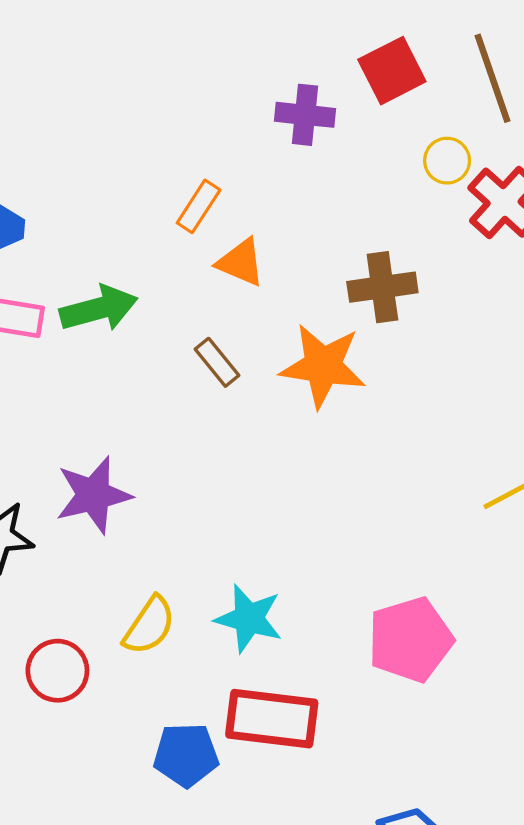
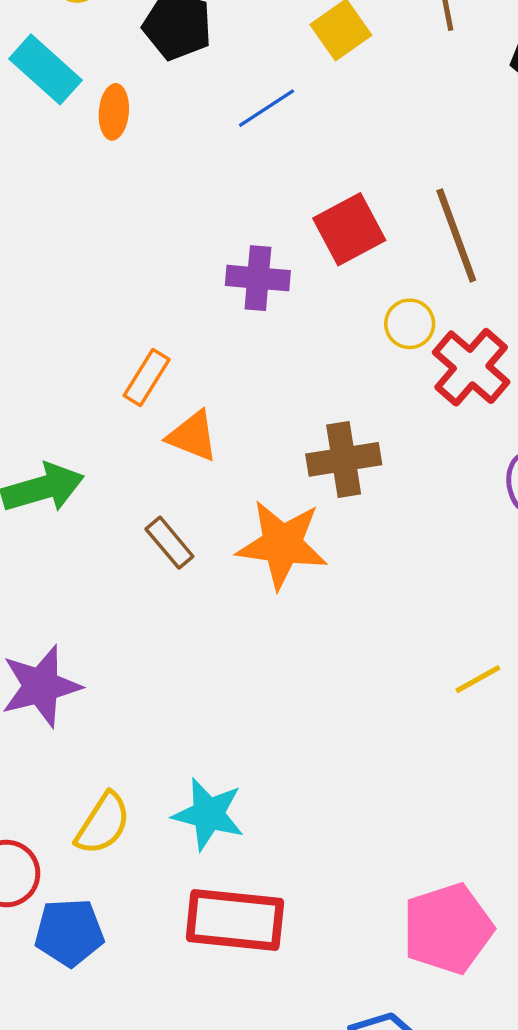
pink pentagon: (410, 640) -> (448, 929), moved
blue pentagon: (186, 755) -> (69, 932), moved

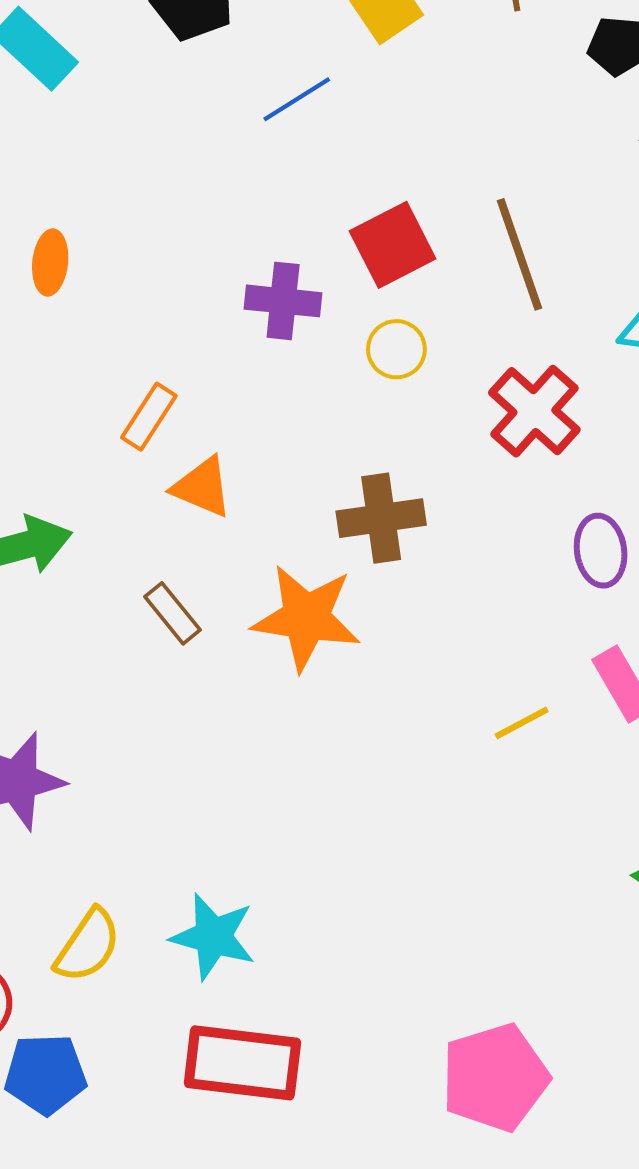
orange ellipse: (114, 112) -> (50, 263), moved
yellow circle: (410, 324) -> (396, 349), moved
yellow line: (478, 679) -> (522, 723), moved

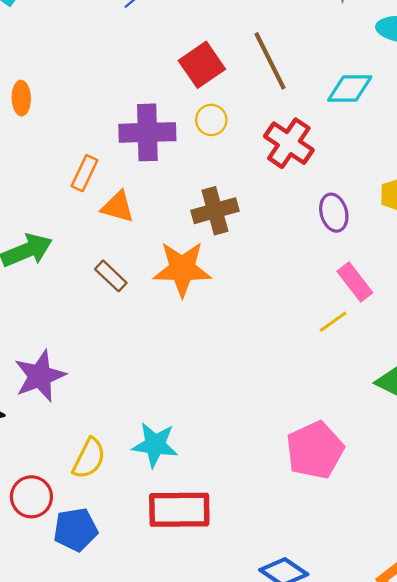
purple cross: (283, 301) -> (147, 132), moved, size x1.4
yellow line: (522, 723) -> (333, 322), moved
pink pentagon: (495, 1077) -> (315, 450), moved

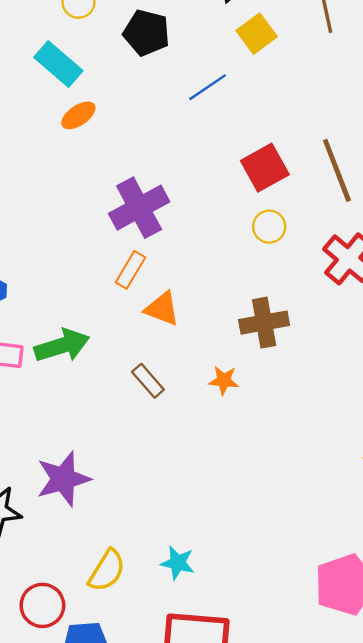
orange ellipse: (21, 98) -> (78, 115), moved, turned 52
purple cross: (147, 132) -> (139, 208), moved, turned -32
orange star: (182, 269) -> (224, 380), size x0.5
cyan star: (155, 445) -> (178, 563), size x0.7

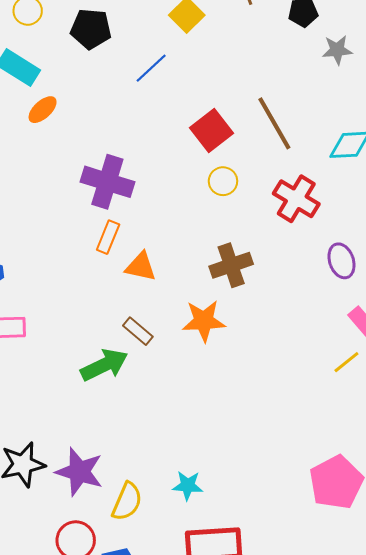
purple cross: (139, 208) -> (107, 182), turned -36
green arrow: (62, 346) -> (104, 365), moved
orange star: (224, 380) -> (204, 321), size x1.6
purple star: (63, 479) -> (79, 472), moved, turned -30

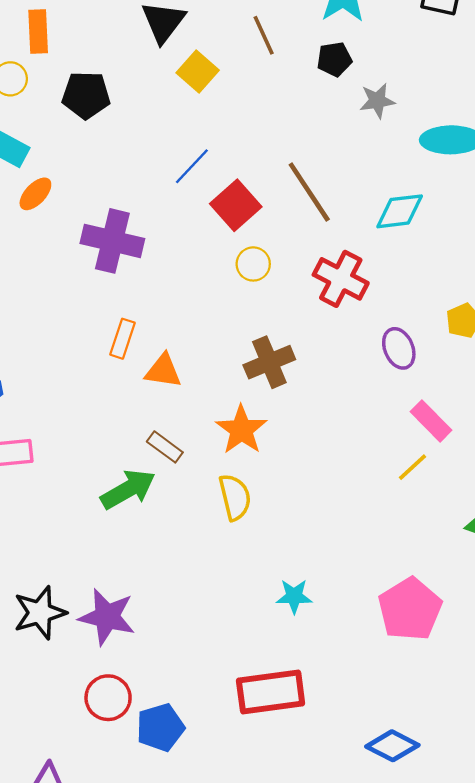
blue line: (151, 68) -> (192, 166), moved
purple cross: (107, 182) -> (112, 241), moved
orange star: (204, 321) -> (241, 430), turned -30
cyan star: (188, 486) -> (294, 596), moved
yellow semicircle: (127, 502) -> (235, 497), moved, turned -33

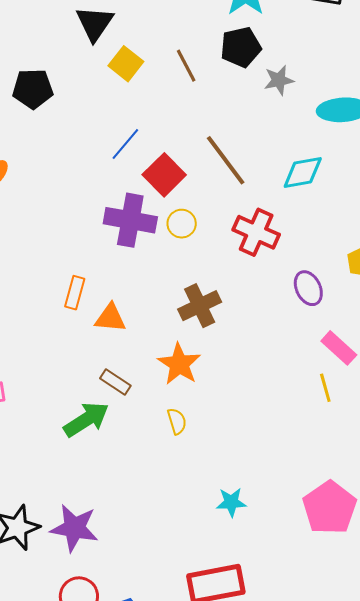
brown line: (264, 35) -> (186, 66), moved
black pentagon: (334, 59) -> (241, 47), size x1.4
purple cross: (112, 241) -> (130, 220), moved
yellow line: (413, 467) -> (325, 388), turned -60
yellow semicircle: (235, 497) -> (177, 421), size x0.7

